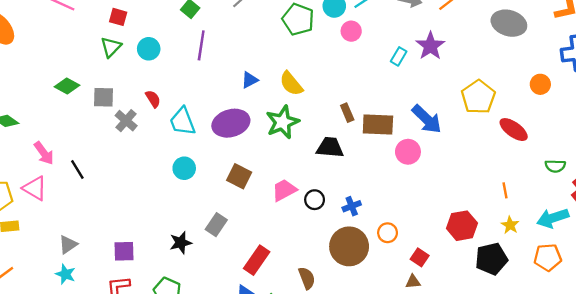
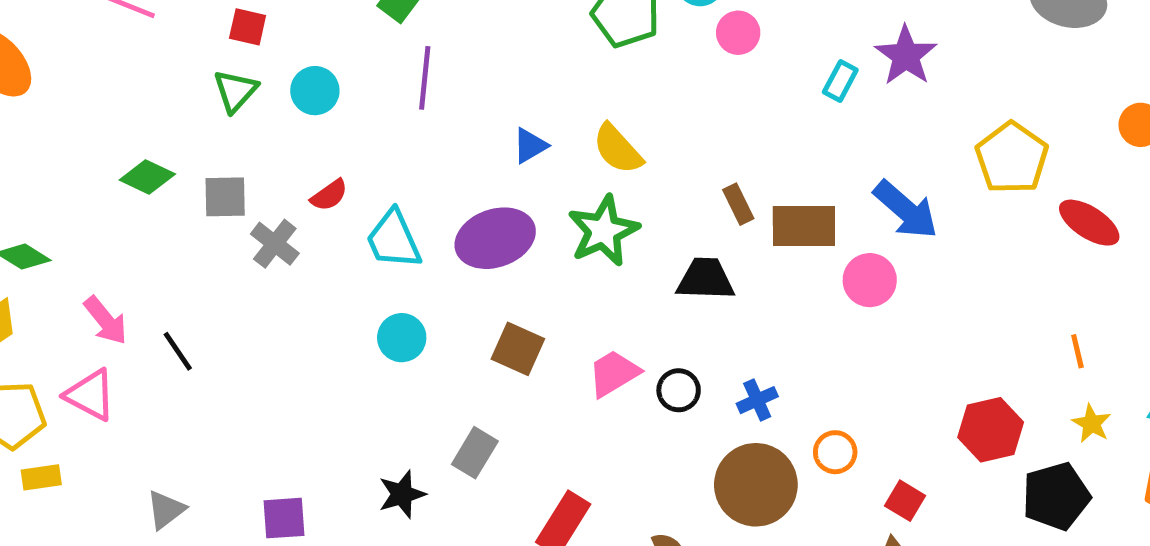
red semicircle: (153, 99) -> (329, 195), turned 90

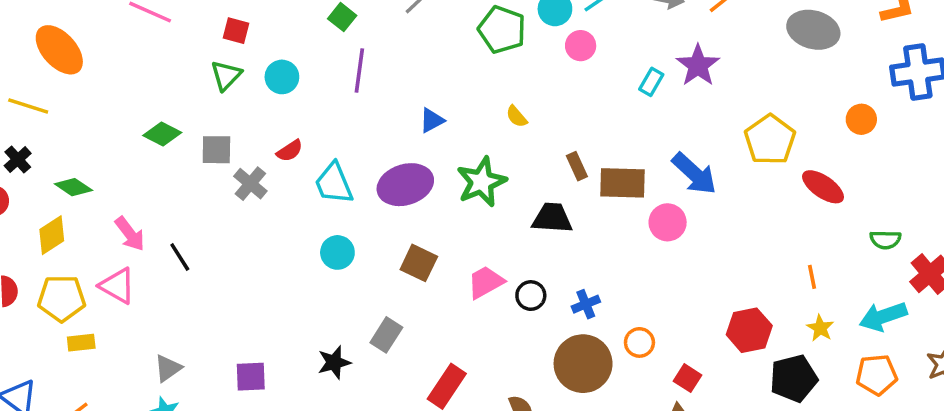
yellow semicircle: (618, 149) -> (517, 116), moved, size x0.6

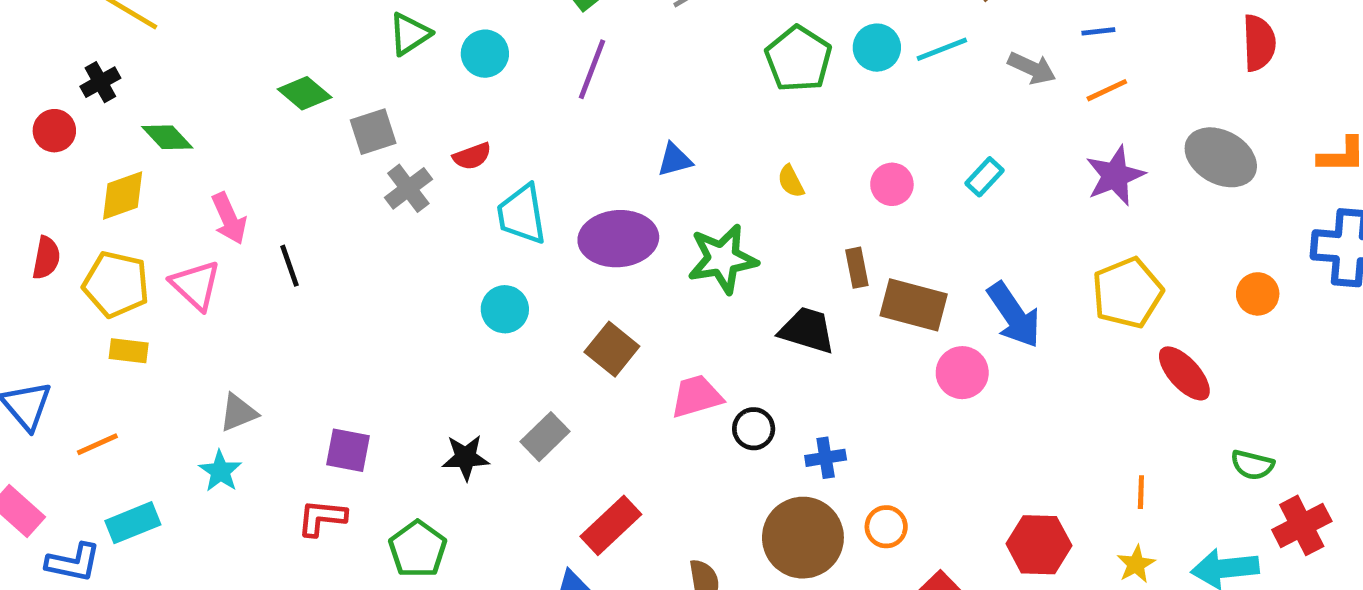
pink circle: (581, 46) -> (892, 184), moved
purple star: (698, 65) -> (1115, 176), moved
gray square: (216, 150) -> (373, 132), turned -32

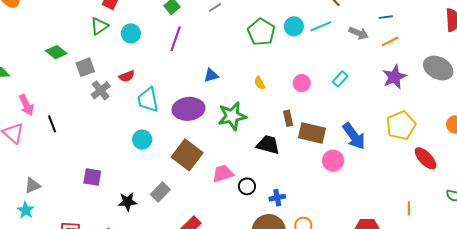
brown square: (612, 349) -> (187, 155), size x1.4
purple square: (348, 450) -> (92, 177), moved

